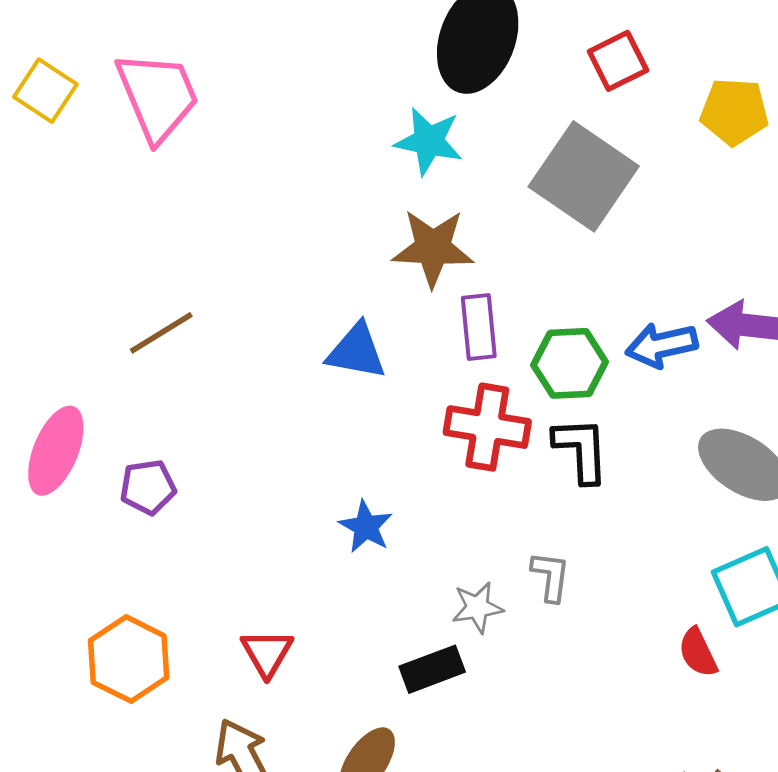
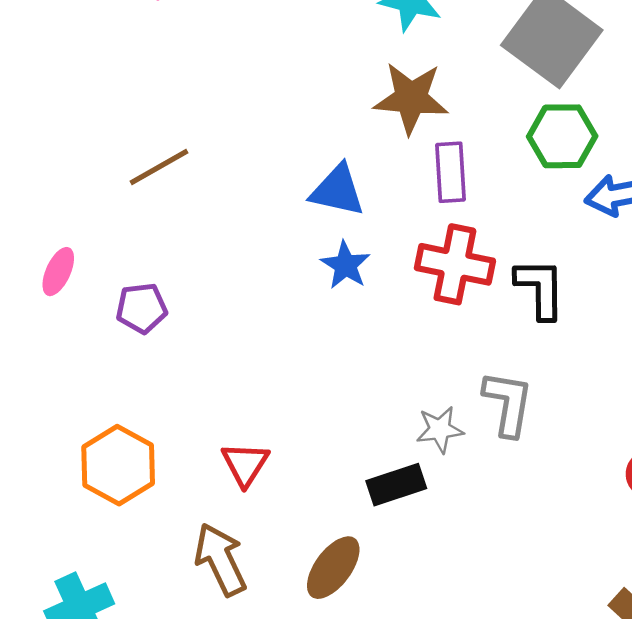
green hexagon: (570, 363) -> (562, 136), moved
pink ellipse: (56, 451) -> (58, 272), size x0.6
blue star: (366, 527) -> (345, 265), moved
gray L-shape: (551, 576) -> (508, 403), size x1.4

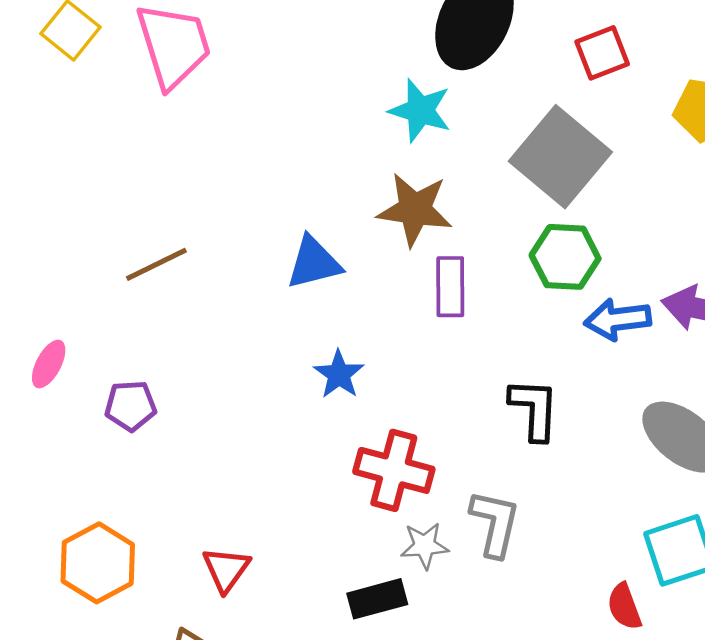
blue triangle: (337, 190) -> (314, 263), moved, turned -30
red cross: (455, 264) -> (394, 470), moved

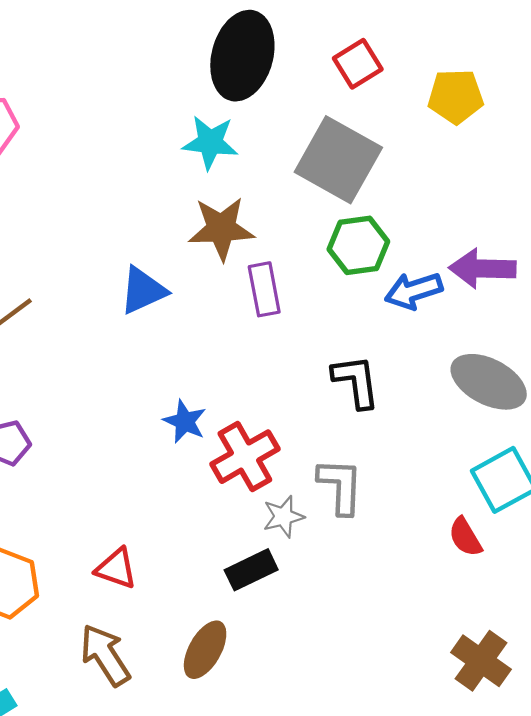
blue star: (339, 374) -> (185, 421), moved
red cross: (394, 470) -> (245, 457), turned -34
red triangle: (226, 569) -> (116, 569), turned -36

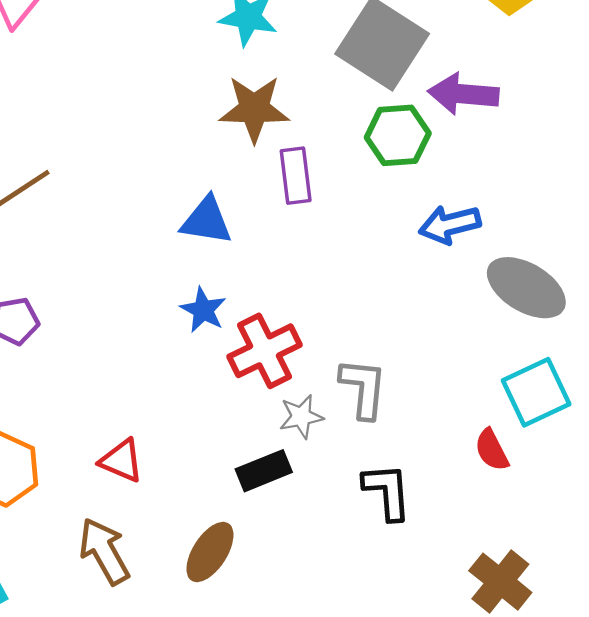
purple arrow: (482, 269) -> (463, 94), moved
blue triangle: (143, 290) -> (206, 221), moved, turned 30
blue arrow: (414, 291) -> (450, 224), moved
black L-shape: (356, 381) -> (387, 491), moved

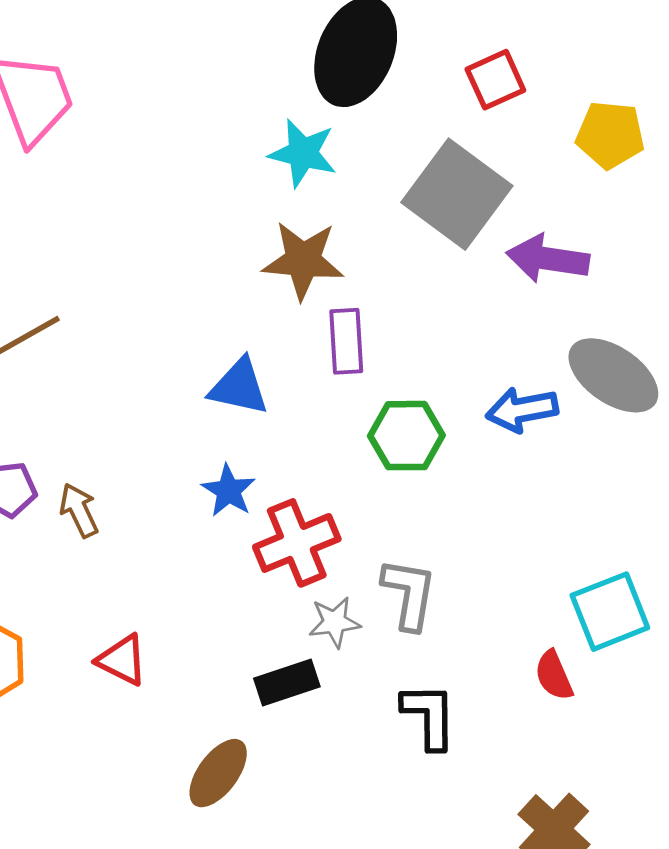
green hexagon: (398, 135) -> (406, 436), moved
gray ellipse: (526, 288) -> (613, 375), moved
brown arrow: (104, 551) -> (79, 510), moved, size x0.7

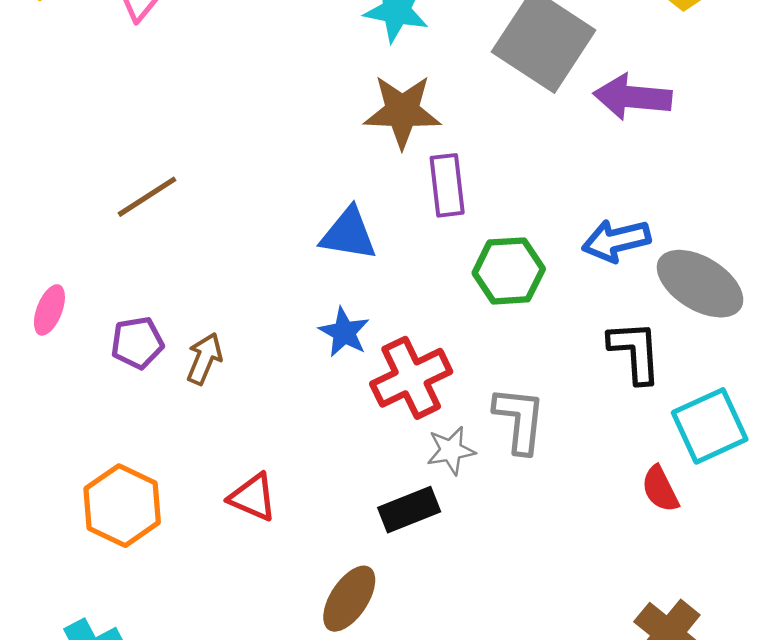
gray ellipse: (613, 375) -> (700, 284), moved
brown arrow: (79, 510) -> (204, 359), turned 51
black L-shape: (429, 716) -> (635, 352), moved

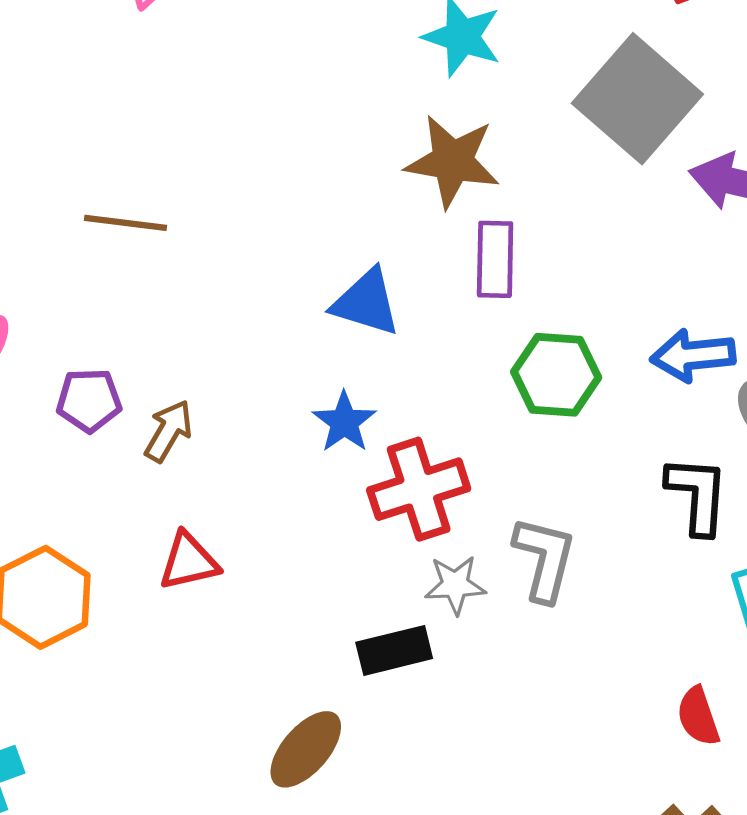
brown line: (147, 197) -> (125, 223), turned 32
red semicircle: (660, 489) -> (698, 716), moved
red triangle: (253, 497) -> (189, 561), moved, turned -44

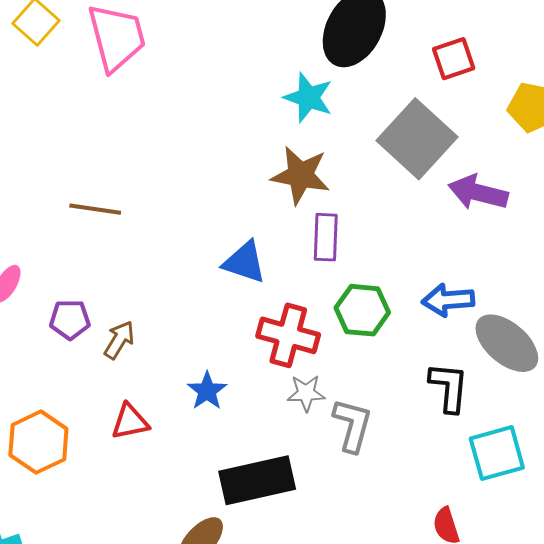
blue star: (344, 422) -> (207, 391), moved
red cross: (419, 489) -> (288, 335), moved, turned 32
gray star: (455, 585) -> (306, 393), moved
black rectangle: (394, 650) -> (257, 480), size x1.6

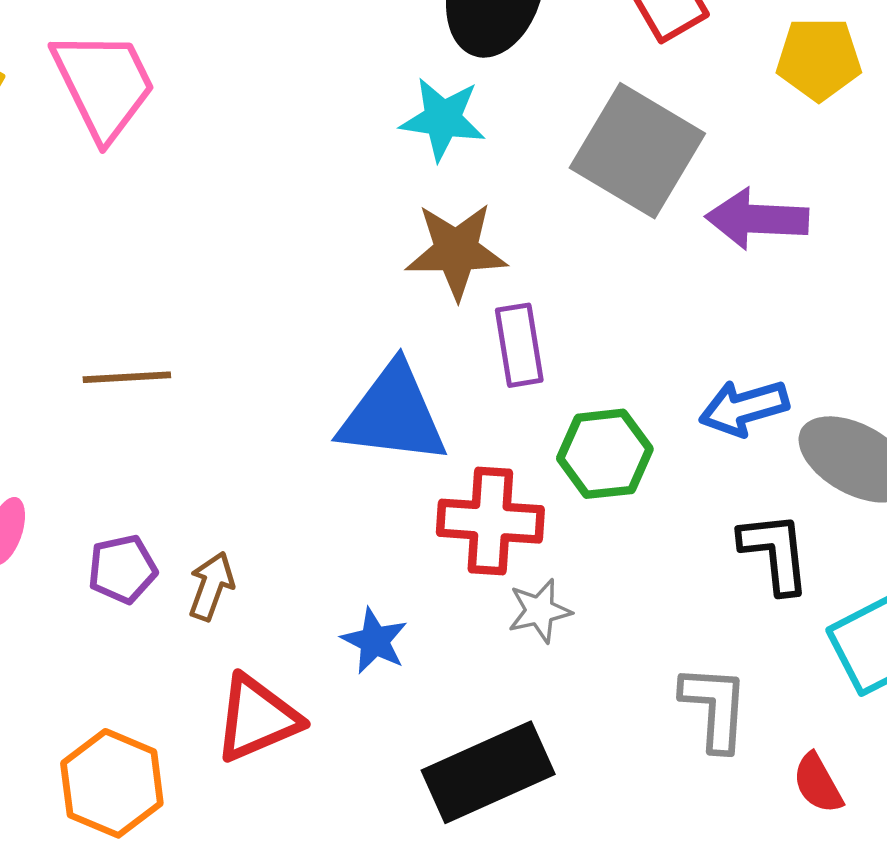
blue triangle: (245, 262) -> (393, 414), size x1.5
red triangle: (130, 422) -> (257, 718), size x1.4
gray L-shape: (352, 425) -> (715, 708), moved

